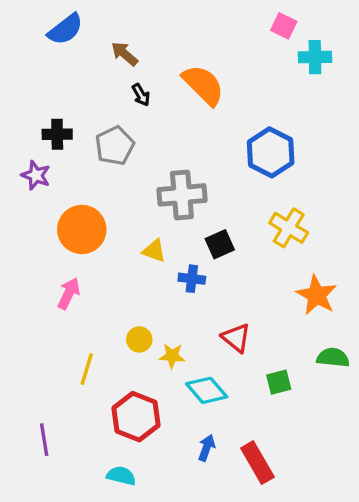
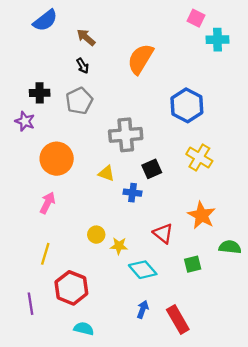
orange semicircle: (203, 85) -> (140, 59), turned -104
black arrow: (141, 95) -> (83, 66), moved
orange star: (317, 295) -> (202, 215), moved
yellow line: (87, 369) -> (45, 254), moved
red hexagon: (136, 417) -> (71, 288), moved

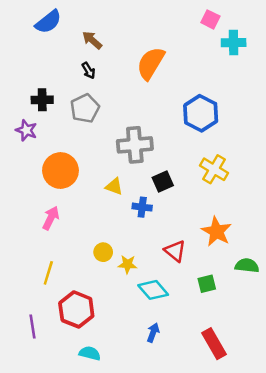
red rectangle: (178, 320) -> (214, 344), moved

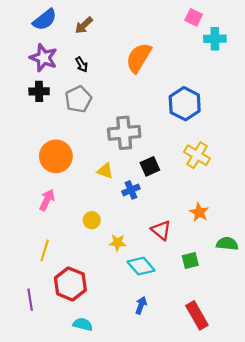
brown arrow: (92, 40) -> (84, 25), moved, turned -84
purple star: (26, 130) -> (44, 58), moved, size x1.4
blue cross: (142, 207) -> (131, 190), turned -30
orange star: (216, 231) -> (199, 212), size x0.7
yellow circle: (103, 252) -> (92, 220), moved

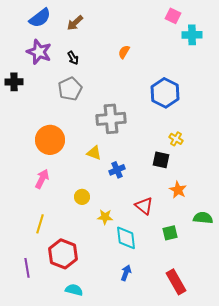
orange semicircle: (139, 58) -> (124, 52), size x0.5
black cross: (39, 91) -> (14, 82), moved
yellow cross: (197, 155) -> (176, 139), size x0.6
black square: (150, 166) -> (161, 160), moved, turned 36
cyan diamond: (141, 266) -> (126, 238), turned 35

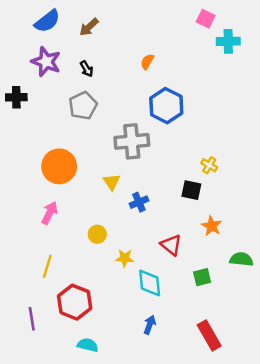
blue hexagon: (165, 93) -> (166, 106), moved
yellow triangle: (94, 153) -> (112, 182), turned 35

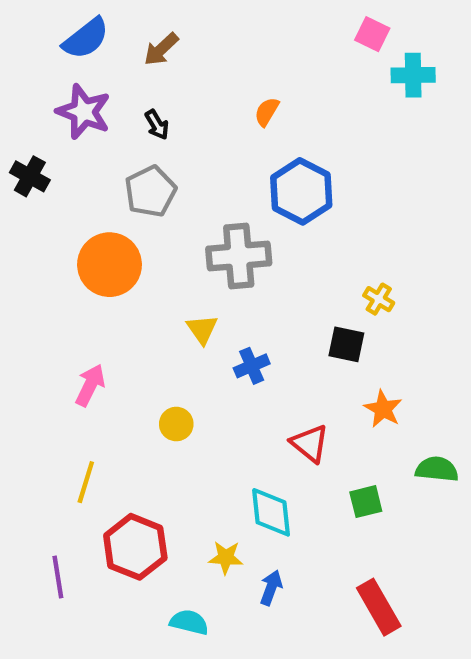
black cross: (16, 97) -> (30, 176), turned 30
orange circle: (59, 166) -> (109, 265), moved
yellow star: (125, 258) -> (226, 558), moved
cyan semicircle: (88, 345) -> (189, 622), moved

